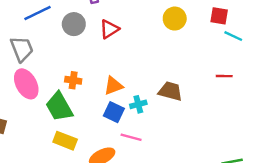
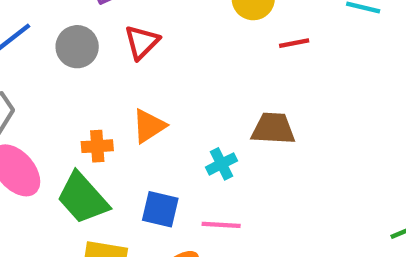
red line: (224, 76) -> (294, 43), moved
orange triangle: (113, 86) -> (149, 126), moved
blue square: (114, 112) -> (160, 209), moved

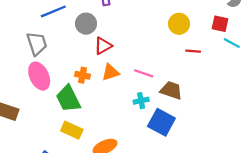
red triangle: (142, 42) -> (103, 46), moved
blue square: (160, 209) -> (161, 122), moved, size x1.4
pink line: (221, 225) -> (144, 73), moved

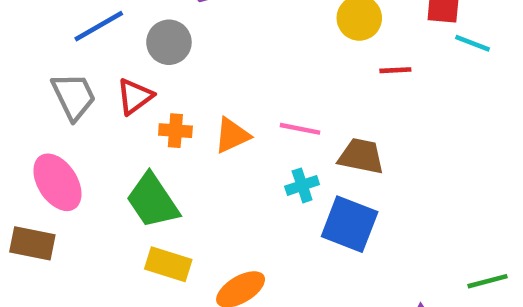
red triangle: (103, 46) -> (135, 96), moved
orange cross: (82, 75) -> (175, 131), moved
pink ellipse: (39, 76) -> (57, 182), moved

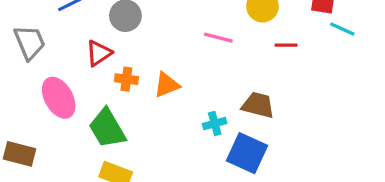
gray trapezoid: (74, 96) -> (30, 42), moved
pink line: (300, 129) -> (218, 38), moved
pink ellipse: (57, 182) -> (59, 98), moved

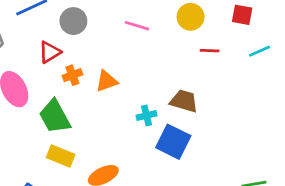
cyan line: (342, 29) -> (260, 51), moved, turned -50
pink line: (218, 38) -> (137, 26), moved
orange cross: (126, 79) -> (72, 75), turned -30

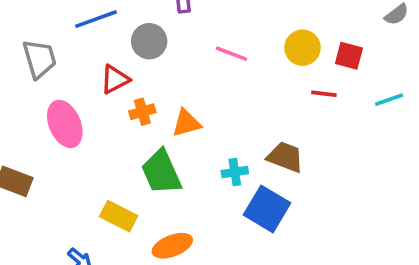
red square: (242, 15) -> (349, 56), moved
green trapezoid: (55, 117) -> (161, 172), moved

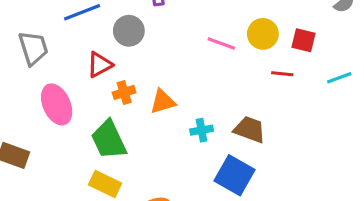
pink line: (232, 54) -> (221, 43), moved
green trapezoid: (161, 172) -> (109, 140), moved
cyan cross: (235, 172) -> (202, 130), moved

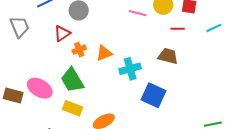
pink ellipse: (57, 104) -> (40, 88), moved, turned -30
cyan cross: (202, 130) -> (130, 69), size x1.5
brown trapezoid: (250, 130) -> (168, 56), moved

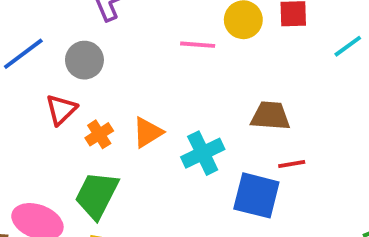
red line: (178, 29) -> (292, 164), moved
green trapezoid: (72, 80) -> (97, 195), turned 68

